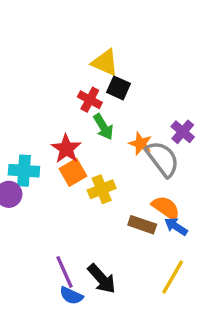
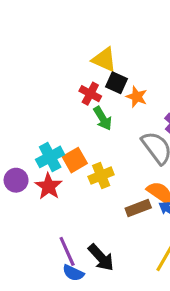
orange star: (140, 144) -> (137, 97), moved
red star: (66, 149) -> (49, 186), moved
cyan cross: (24, 171) -> (50, 157), moved, turned -32
brown rectangle: (142, 225) -> (138, 208), turned -40

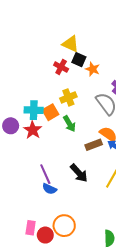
green arrow: (103, 118) -> (69, 124), moved
cyan cross: (50, 157) -> (34, 110), turned 30
yellow cross: (101, 176) -> (68, 97), moved
black arrow: (101, 257) -> (79, 173), moved

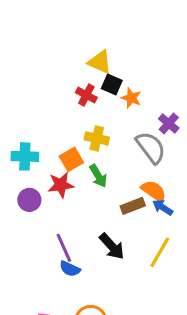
yellow cross: (68, 97) -> (97, 138), turned 35
cyan cross: (34, 110) -> (25, 156), moved
purple circle: (11, 126) -> (29, 200), moved
red star: (33, 130) -> (61, 185), moved, turned 30

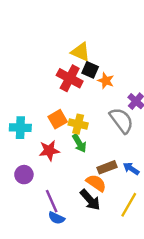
red cross: (86, 95) -> (70, 78), size x1.5
yellow cross: (97, 138) -> (78, 124), moved
orange square: (71, 159) -> (58, 119), moved
orange semicircle: (154, 191) -> (96, 183), moved
purple circle: (29, 200) -> (24, 175), moved

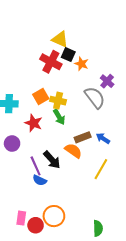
red star: (49, 151) -> (34, 123), turned 30
black arrow: (90, 200) -> (52, 160), moved

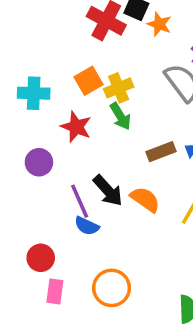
yellow cross: (58, 101) -> (119, 88), turned -35
orange semicircle: (73, 151) -> (145, 199), moved
red circle: (36, 225) -> (41, 258), moved

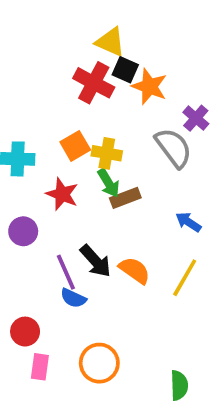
orange star: (159, 24) -> (149, 87), size x1.4
yellow cross: (119, 88) -> (107, 153), turned 32
brown rectangle: (161, 152) -> (125, 198), moved

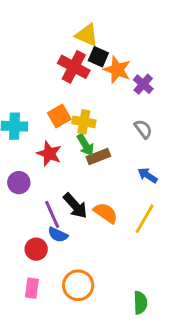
purple cross: (196, 118) -> (143, 84), moved
gray semicircle: (174, 148) -> (143, 129), moved, size x0.6
red circle: (25, 332) -> (36, 249), moved

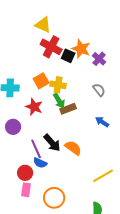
yellow triangle: (87, 35) -> (43, 25), moved
black square: (98, 57) -> (68, 56), moved
yellow line: (145, 219) -> (103, 176), moved, turned 30
pink rectangle: (32, 288) -> (26, 190), moved

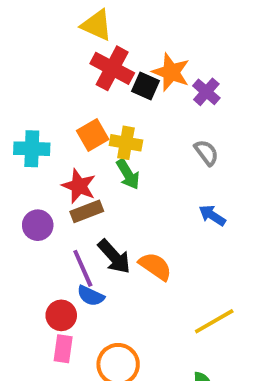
brown rectangle: (68, 109) -> (87, 211), moved

